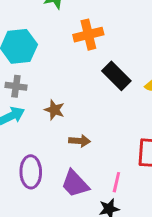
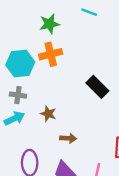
orange cross: (88, 35) -> (51, 54), moved

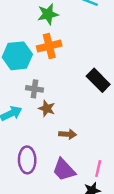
gray cross: (18, 95) -> (34, 89), moved

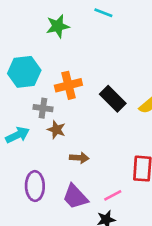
orange cross: (49, 46) -> (68, 85), moved
pink line: (98, 168) -> (113, 195), turned 49

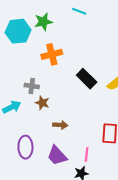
cyan hexagon: (24, 72) -> (18, 31), moved
orange cross: (68, 85) -> (52, 54), moved
pink line: (113, 195) -> (87, 154), turned -56

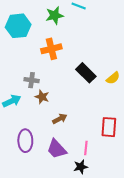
green star: (43, 22) -> (55, 15), moved
brown arrow: (60, 125) -> (60, 119), turned -32

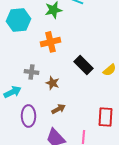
brown star: (42, 97) -> (52, 83), moved
purple ellipse: (25, 141) -> (28, 116), moved

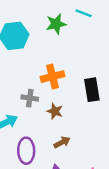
orange cross: (50, 42) -> (52, 77), moved
black rectangle: (84, 65) -> (92, 90), turned 36

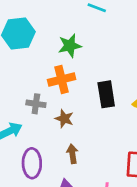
green star: (56, 24) -> (70, 46), moved
brown arrow: (62, 142) -> (72, 154), turned -70

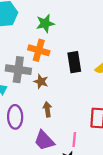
orange cross: (62, 79) -> (39, 50), turned 30
gray cross: (36, 104) -> (18, 70), size x1.6

